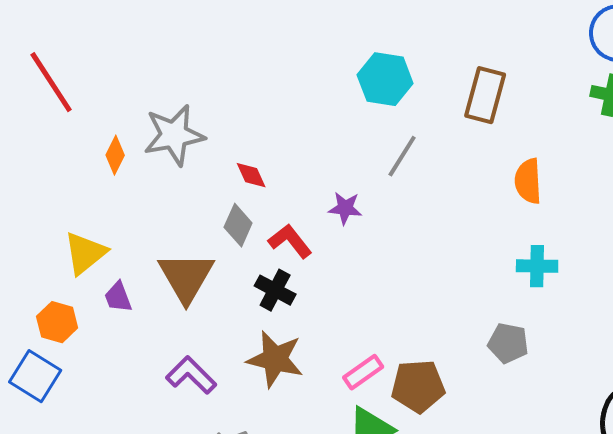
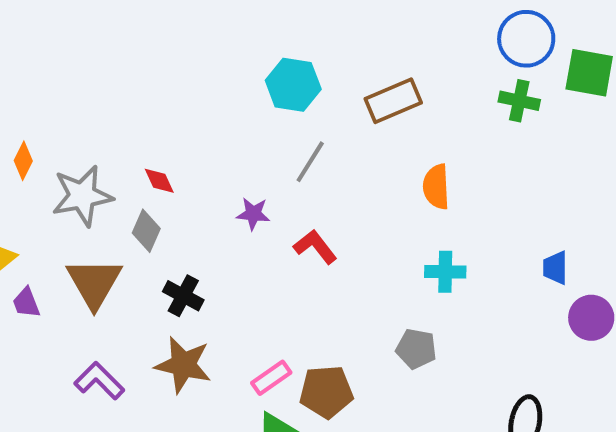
brown rectangle: (485, 95) -> (393, 101), turned 52
gray star: (174, 135) -> (82, 196), moved
red L-shape: (290, 241) -> (315, 247), moved

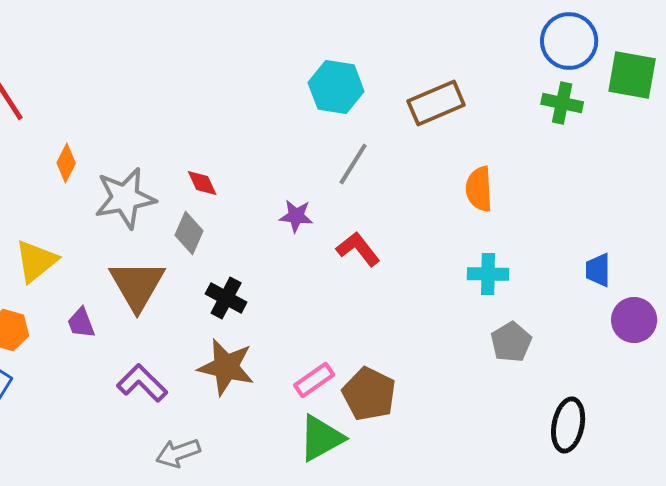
purple trapezoid: (26, 303) -> (81, 323), moved
gray pentagon: (416, 349) -> (511, 342), moved, turned 30
brown pentagon: (326, 392) -> (369, 394), turned 30

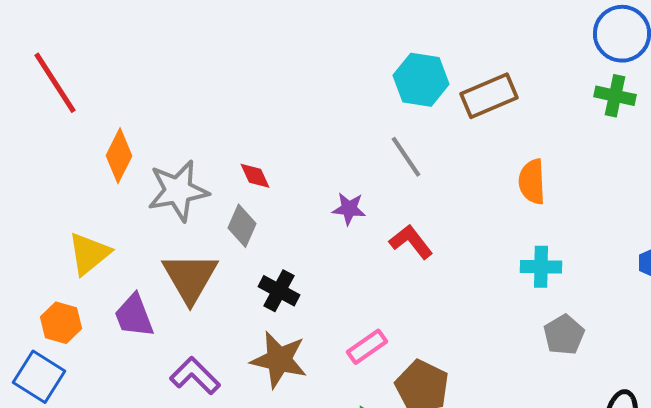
cyan hexagon: (336, 87) -> (421, 80), moved
orange diamond: (66, 163) -> (119, 156), size x1.4
gray line: (353, 164) -> (406, 157), turned -66
purple trapezoid: (81, 323) -> (134, 316), size x1.4
pink rectangle: (314, 380) -> (367, 347), moved

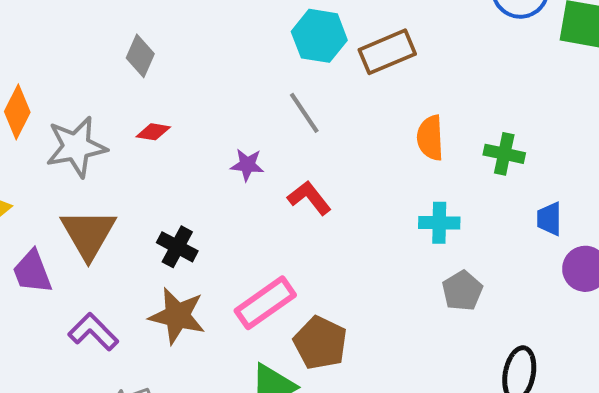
green cross: (615, 96) -> (504, 154), moved
red diamond: (255, 176) -> (153, 132), turned -56
gray diamond: (242, 226) -> (140, 56), moved
pink rectangle: (367, 347) -> (265, 303), size x1.5

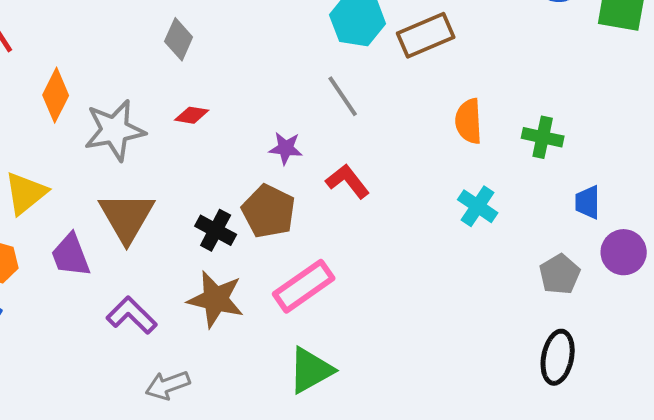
cyan cross: (439, 223) -> (478, 206), turned 33
gray pentagon: (462, 291) -> (560, 274), moved
brown pentagon: (320, 343) -> (269, 211), moved

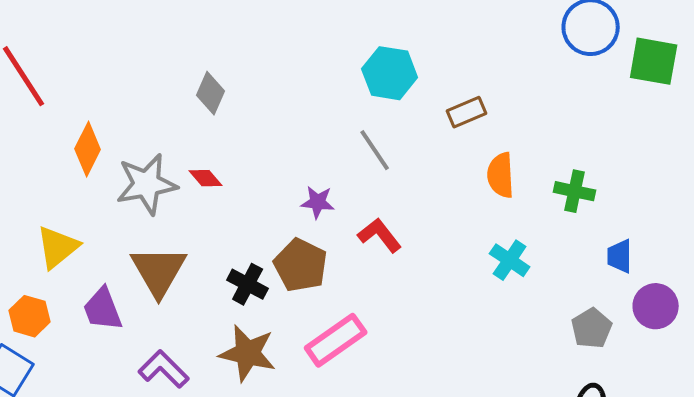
brown rectangle: (426, 35) -> (467, 112), moved, size x0.7
red diamond: (192, 115) -> (206, 178), moved, turned 40

